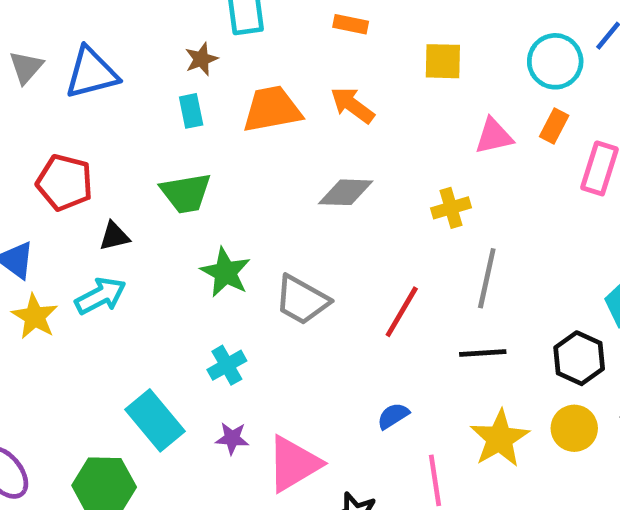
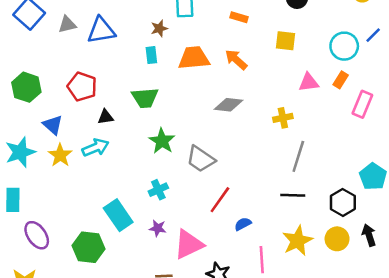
gray triangle: (26, 67) -> (67, 25), turned 30
red line: (402, 312) -> (220, 200), moved

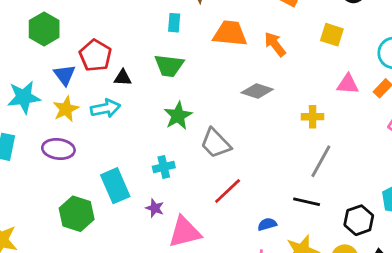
cyan rectangle: (151, 55) -> (174, 23), moved
red pentagon: (82, 87) -> (95, 55), moved
blue semicircle: (243, 224) -> (267, 224), moved
purple ellipse: (37, 235) -> (58, 149), moved, turned -60

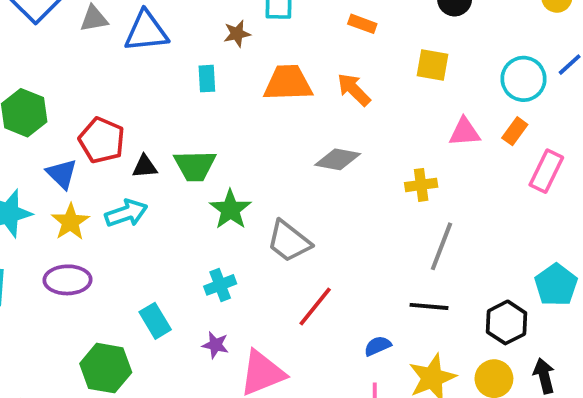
green trapezoid: (169, 66) -> (195, 166), moved
cyan rectangle: (115, 186) -> (155, 321), size x0.7

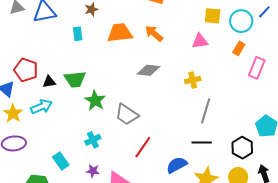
yellow square: (433, 65) -> (213, 16), moved
pink triangle: (465, 132) -> (200, 41), moved
blue semicircle: (378, 346) -> (177, 165), size x1.5

